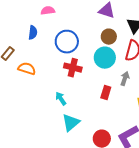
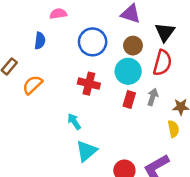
blue circle: (67, 42) -> (93, 42), moved
orange semicircle: (27, 69) -> (33, 85), turned -60
red rectangle: (106, 93) -> (129, 99), moved

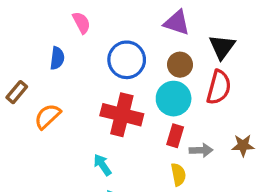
pink semicircle: (58, 14) -> (81, 23), turned 70
red cross: (89, 84) -> (122, 115), size x1.4
gray arrow: (153, 97) -> (201, 150), moved, turned 70
yellow semicircle: (173, 129) -> (178, 175), moved

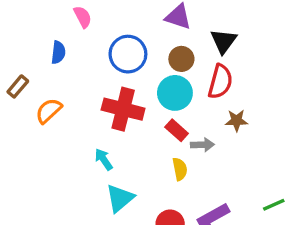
red rectangle: (175, 136) -> (177, 130), turned -65
brown star: (243, 145) -> (236, 120), moved

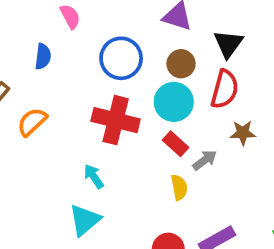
gray arrow: (202, 145) -> (205, 160), turned -35
cyan triangle: (120, 198) -> (85, 220), moved

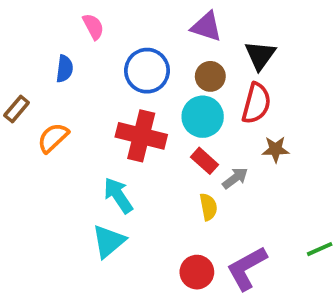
cyan arrow: (94, 176) -> (118, 195), size x1.4

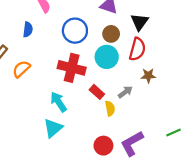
red rectangle: (205, 161) -> (97, 92), moved

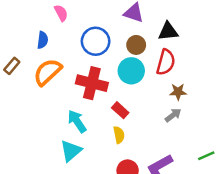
black triangle: (140, 22) -> (168, 31), turned 48
orange semicircle: (21, 69) -> (48, 72), moved, size x1.4
gray arrow: (125, 92) -> (173, 115), moved
yellow semicircle: (110, 108) -> (119, 135), moved

